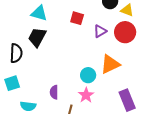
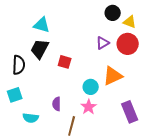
red square: (77, 18) -> (65, 62), moved

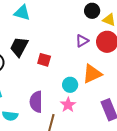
cyan triangle: (42, 25) -> (22, 13), moved
purple semicircle: (57, 104) -> (36, 102), size x1.5

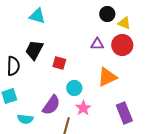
purple triangle: (82, 41) -> (97, 44), turned 32
cyan circle: (70, 85) -> (74, 88), moved
purple semicircle: (36, 102) -> (51, 105), turned -145

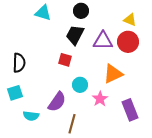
black circle: (107, 14) -> (81, 11), moved
purple triangle: (97, 44) -> (103, 41), size x1.5
black trapezoid: (34, 50) -> (75, 35), moved
pink star: (83, 108) -> (100, 99), moved

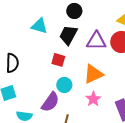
cyan triangle: (43, 13) -> (39, 26), moved
orange triangle: (113, 74) -> (93, 74), moved
cyan circle: (80, 85) -> (64, 85), moved

